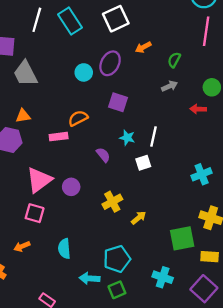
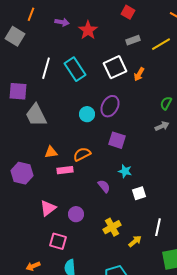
orange arrow: (143, 47) -> (139, 74), moved, turned -32
orange triangle: (23, 116) -> (51, 152), moved
white line: (154, 137) -> (158, 227), moved
pink triangle: (39, 180) -> (48, 208), size x0.7
pink square: (35, 213) -> (58, 241), moved

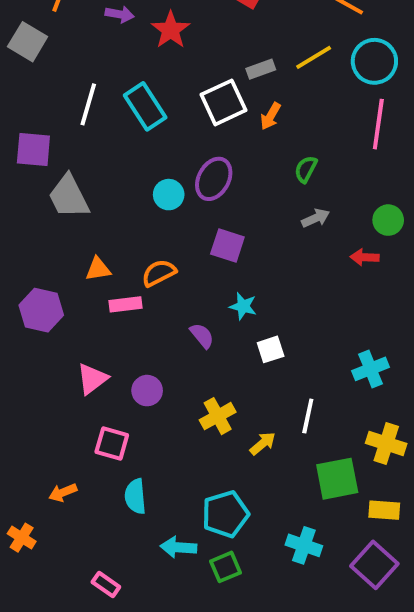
gray rectangle: (133, 40) -> (261, 69), moved
green semicircle: (166, 103) -> (306, 169), moved

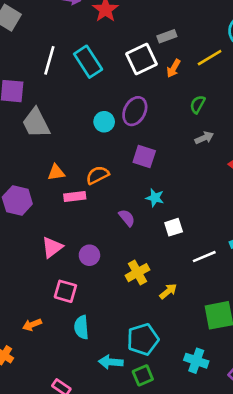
yellow line: (314, 57) -> (210, 58), moved
white line: (308, 416) -> (204, 257), moved, turned 55

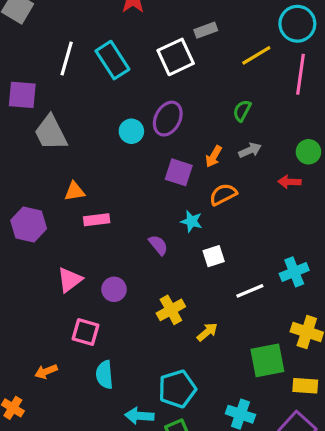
orange arrow: (174, 68) -> (214, 157), moved
orange semicircle: (97, 175) -> (223, 194), moved

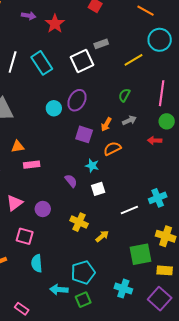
pink line: (301, 74) -> (162, 93), moved
white square: (214, 256) -> (98, 189), moved
yellow cross: (171, 310) -> (79, 222), turned -36

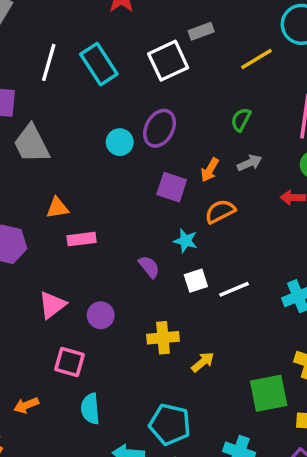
white line: (129, 210) -> (234, 289), moved
yellow cross: (79, 222) -> (163, 338), turned -30
cyan pentagon: (83, 272) -> (170, 424), turned 30

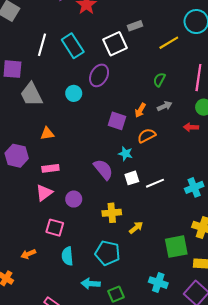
purple ellipse: (160, 128) -> (99, 75), moved
cyan circle: (120, 142) -> (74, 93), moved
pink rectangle: (82, 239) -> (50, 168), moved
purple semicircle: (149, 267) -> (103, 169), size x1.5
cyan pentagon: (170, 424) -> (108, 253), moved

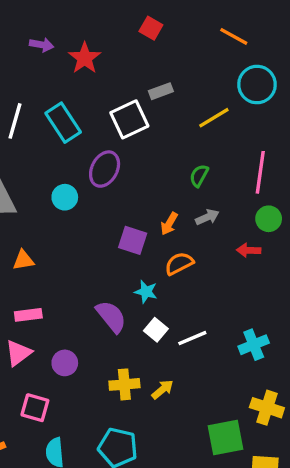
white square: (132, 178) -> (156, 330), turned -32
yellow arrow: (136, 228) -> (163, 389), moved

